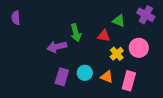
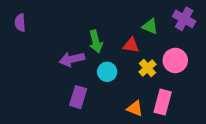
cyan circle: (85, 73) -> (107, 72), moved
orange triangle: (107, 77) -> (135, 108), moved

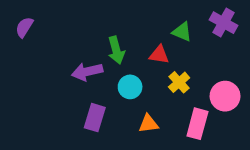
purple semicircle: (20, 23) -> (24, 27), turned 36
pink circle: (175, 60) -> (225, 96), moved
orange triangle: (135, 108) -> (148, 124), moved, turned -30

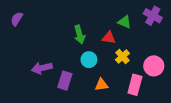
purple arrow: (87, 72) -> (42, 68), moved

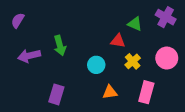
green arrow: (80, 35) -> (60, 46), moved
pink circle: (154, 66) -> (167, 58), moved
purple arrow: (42, 68) -> (29, 56), moved
purple rectangle: (65, 81) -> (56, 94), moved

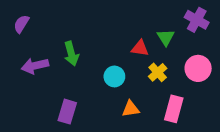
green triangle: (135, 24) -> (166, 37), moved, turned 35

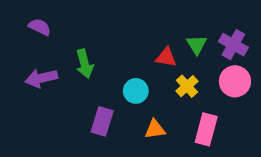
purple cross: (197, 20) -> (233, 45), moved
purple semicircle: (21, 24) -> (40, 27), moved, turned 84
purple rectangle: (67, 112) -> (102, 121), moved

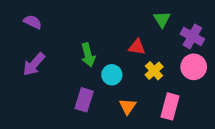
green triangle: (197, 45) -> (162, 19), moved
green arrow: (85, 64) -> (88, 55), moved
purple arrow: (41, 78) -> (34, 64), turned -35
orange triangle: (155, 129) -> (128, 106), turned -48

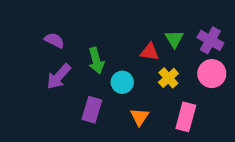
green triangle: (162, 19) -> (174, 39), moved
purple semicircle: (33, 22) -> (54, 40), moved
purple arrow: (34, 64) -> (59, 76), moved

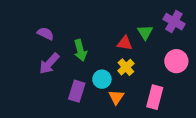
purple cross: (210, 40) -> (174, 22), moved
yellow cross: (168, 78) -> (126, 67), moved
cyan circle: (122, 82) -> (102, 79), moved

